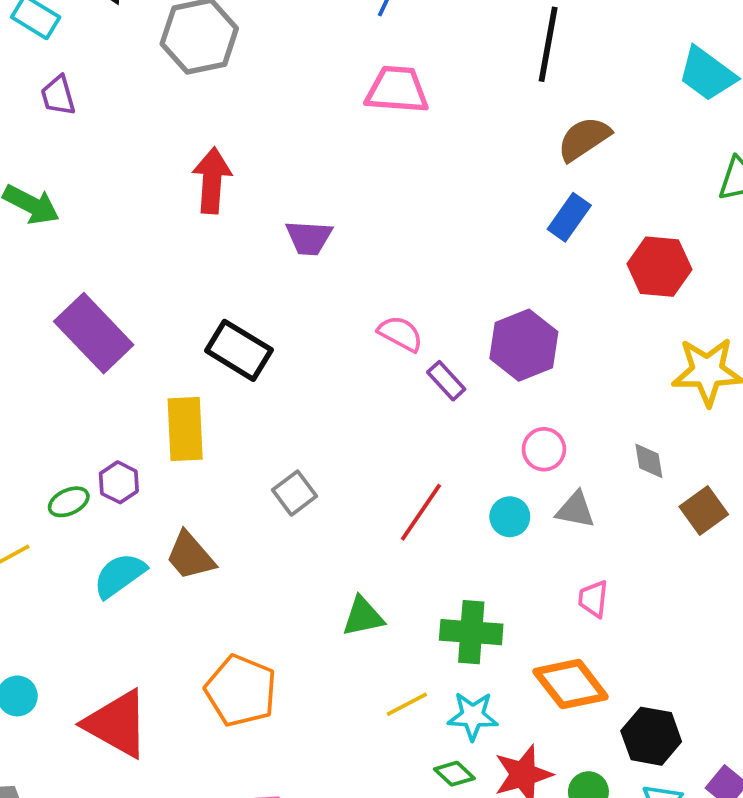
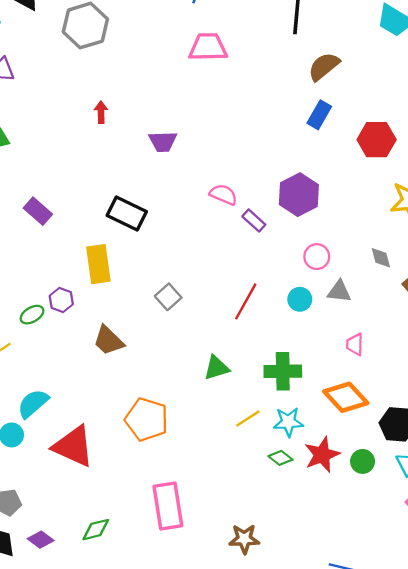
red arrow: (212, 180) -> (101, 112), size x0.6
purple rectangle: (94, 333) -> (38, 211), size x0.6
cyan semicircle: (120, 575) -> (33, 403), moved

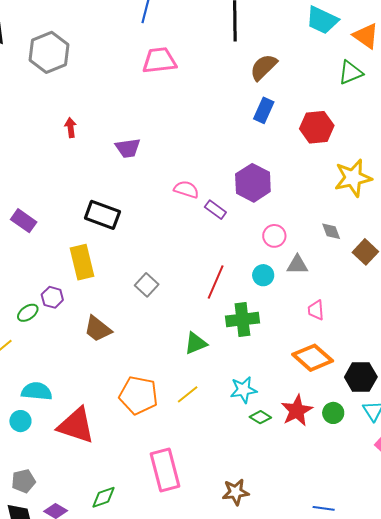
green cross: (283, 371) -> (242, 319), moved
cyan semicircle: (33, 403) -> (37, 391), turned 52
yellow line: (248, 418) -> (188, 394), moved
cyan star: (288, 422) -> (243, 390), moved

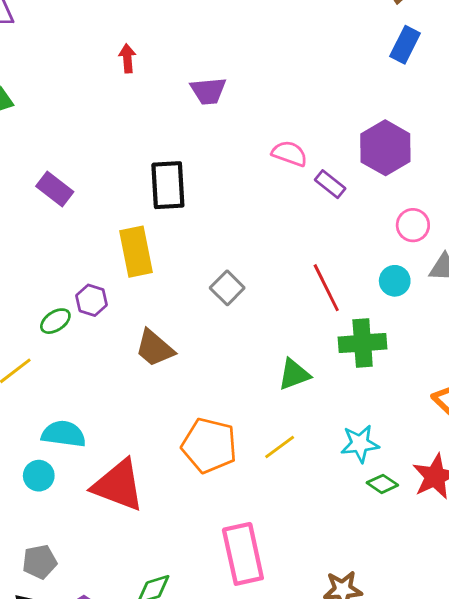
black rectangle: (102, 215) -> (168, 185), turned 64
red line: (216, 282) -> (326, 288), turned -52

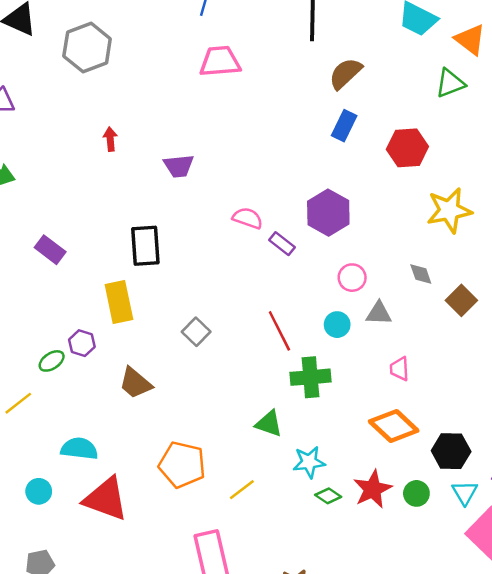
green triangle: (294, 374) -> (269, 424), moved, turned 40
cyan semicircle: (64, 434) -> (79, 449), moved
yellow line: (280, 447) -> (242, 490), moved

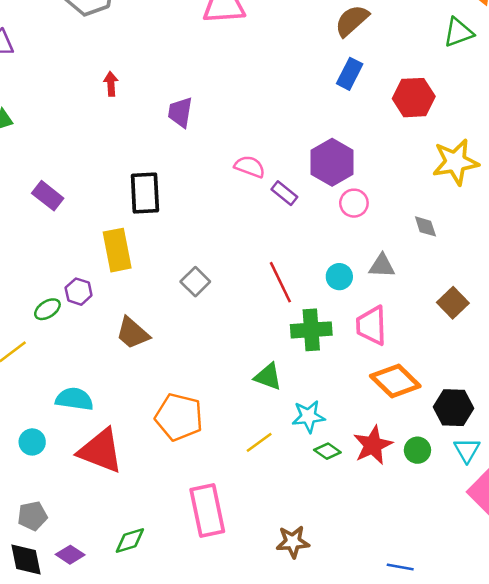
purple trapezoid: (179, 166) -> (180, 112), turned 104
pink circle: (352, 278) -> (354, 203), moved
brown square: (461, 300) -> (453, 303), moved
pink trapezoid: (399, 369) -> (371, 326), moved, size x1.6
yellow line: (242, 490) -> (259, 442), moved

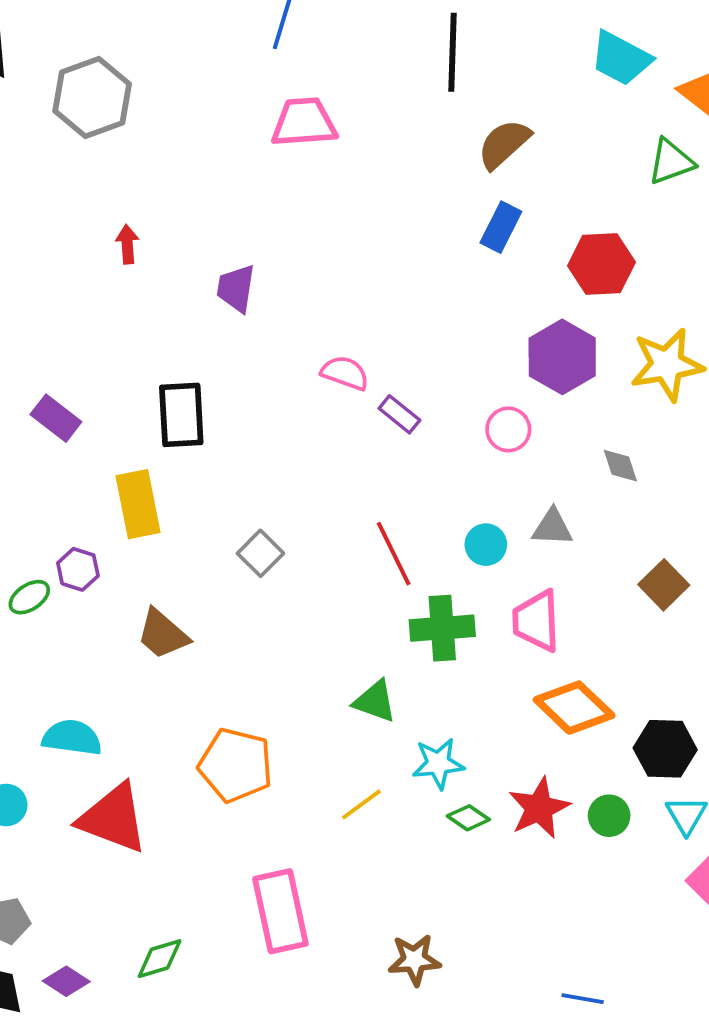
purple hexagon: (332, 162) -> (562, 357), moved
purple rectangle: (48, 196) -> (56, 418), moved

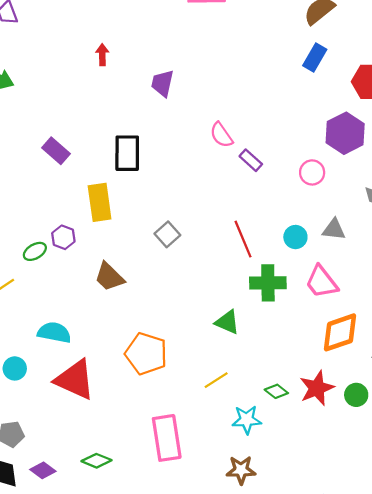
pink semicircle: (345, 373) -> (221, 135), turned -148
pink trapezoid: (536, 621) -> (322, 282), turned -39
orange diamond: (574, 708) -> (340, 332), turned -66
cyan star: (438, 763) -> (247, 420), moved
green diamond: (160, 959) -> (97, 461), turned 36

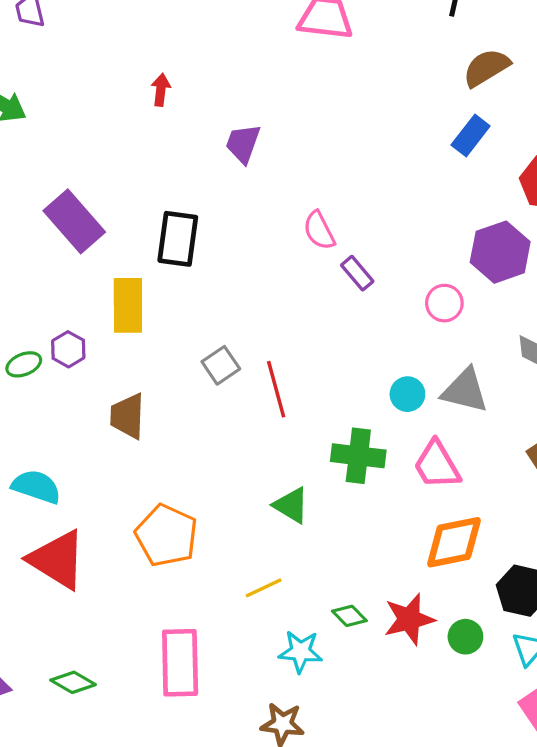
purple rectangle: (56, 151) -> (74, 221), size x1.5
gray triangle: (334, 229) -> (465, 391), size x1.4
red line: (243, 239) -> (276, 389), moved
brown trapezoid: (109, 277) -> (127, 416), turned 40

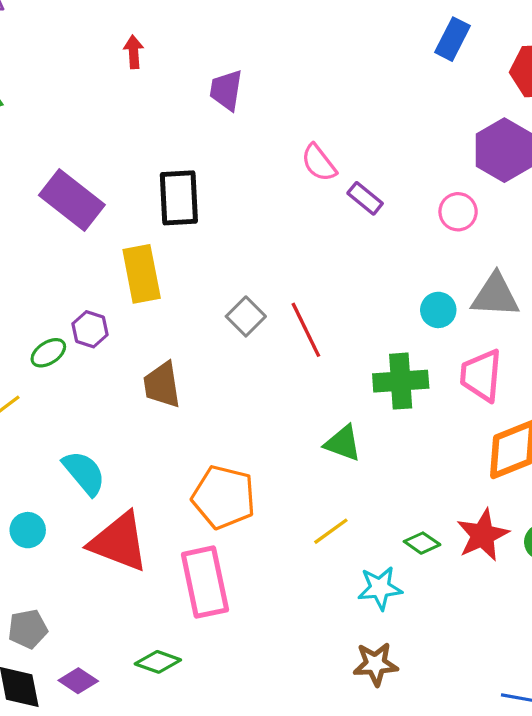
pink trapezoid: (437, 465) -> (481, 375), turned 46
cyan semicircle: (36, 487) -> (84, 473), turned 42
pink rectangle: (180, 663) -> (205, 582), moved

